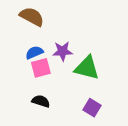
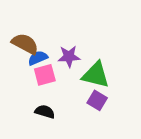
brown semicircle: (32, 17) -> (25, 44), moved
purple square: (92, 108) -> (97, 100), moved

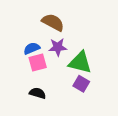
brown semicircle: (25, 44) -> (53, 22), moved

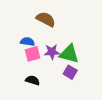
purple star: (58, 47) -> (52, 52), moved
blue semicircle: (32, 48) -> (27, 42), turned 32

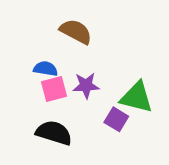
green triangle: (69, 54) -> (137, 97), moved
black semicircle: (33, 80) -> (54, 133), size x1.5

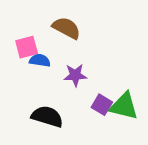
pink square: (54, 89) -> (27, 47), moved
green triangle: (137, 97) -> (124, 106), moved

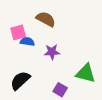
purple square: (102, 105) -> (60, 90), moved
black semicircle: (47, 116) -> (20, 80), moved, turned -60

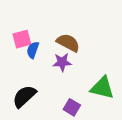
brown semicircle: (46, 19) -> (68, 43), moved
blue semicircle: (27, 42) -> (33, 50), turned -80

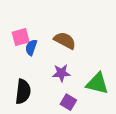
purple star: (62, 62) -> (61, 73), moved
black semicircle: (24, 96) -> (23, 92), turned 140

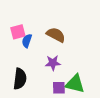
green triangle: (97, 83) -> (75, 84), moved
purple square: (68, 102) -> (59, 88), turned -32

